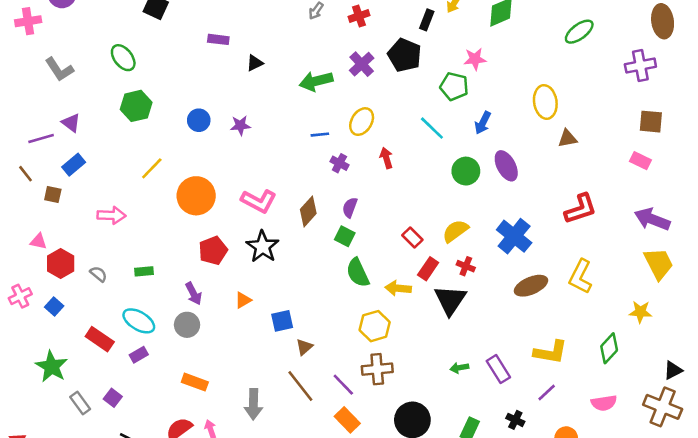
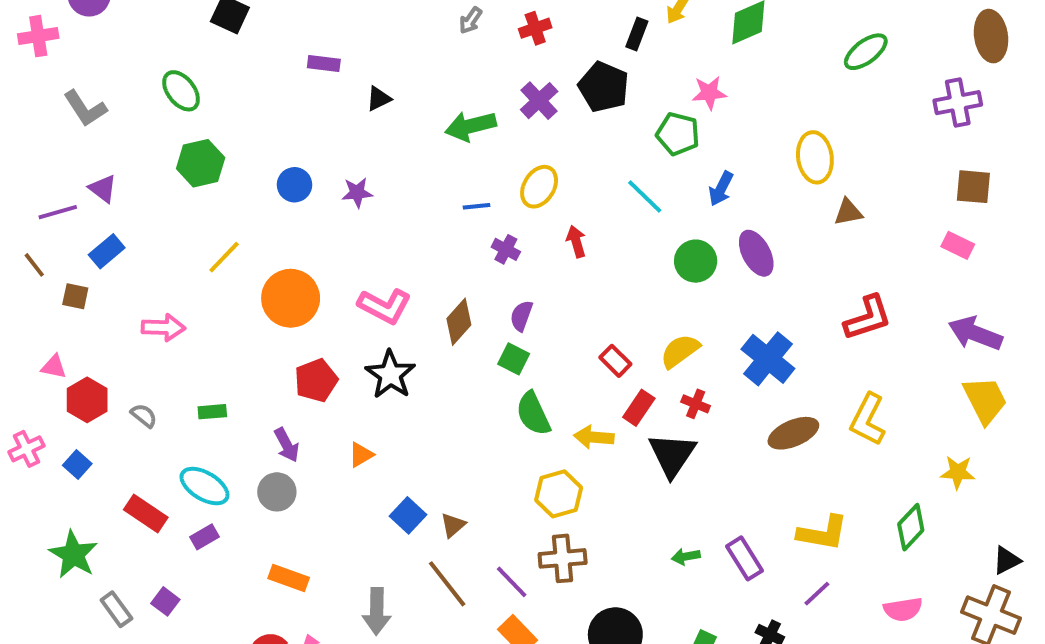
blue square: (282, 321) -> (408, 515), moved, turned -35

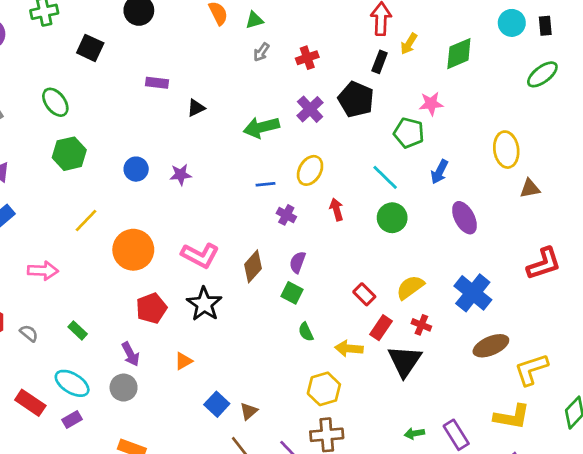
green circle: (696, 261) -> (392, 218), moved
green rectangle: (212, 412) -> (78, 330), turned 48
green semicircle: (533, 414) -> (306, 332), size x0.6
yellow L-shape: (868, 420) -> (531, 369), moved, turned 45

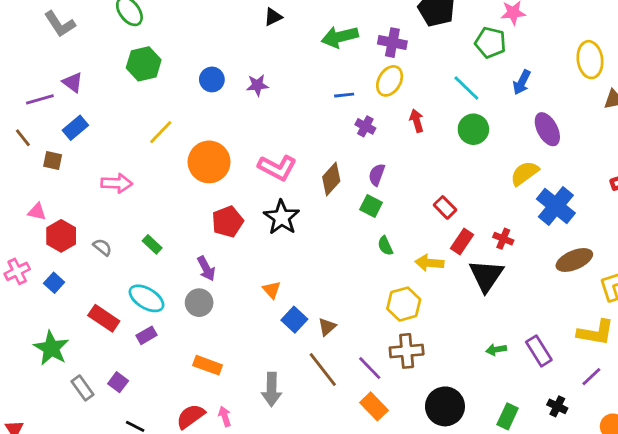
purple cross: (310, 109) -> (392, 43), moved, turned -36
yellow semicircle: (410, 287) -> (525, 173), moved
orange triangle: (183, 361) -> (272, 290), moved, turned -42

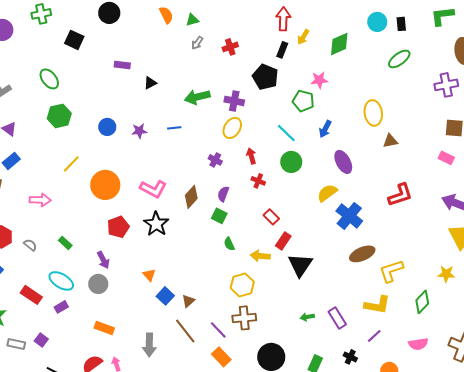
blue line: (344, 95) -> (174, 128), moved
red cross: (503, 239) -> (258, 181), moved
gray rectangle: (83, 388) -> (16, 344), turned -42

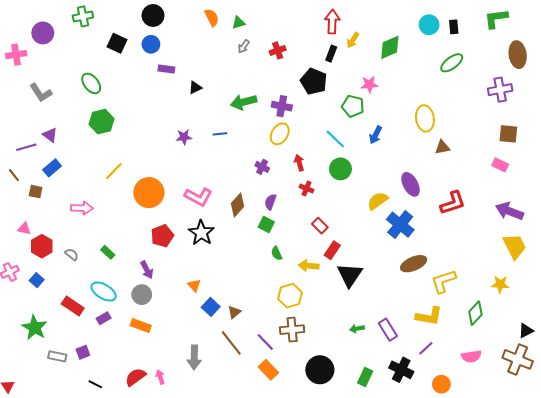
blue circle: (107, 127) -> (151, 44), moved
purple ellipse: (343, 162) -> (411, 184), moved
orange rectangle: (104, 328) -> (141, 325), moved
purple square: (41, 340) -> (83, 352), turned 32
black cross: (350, 357) -> (401, 370), size x1.6

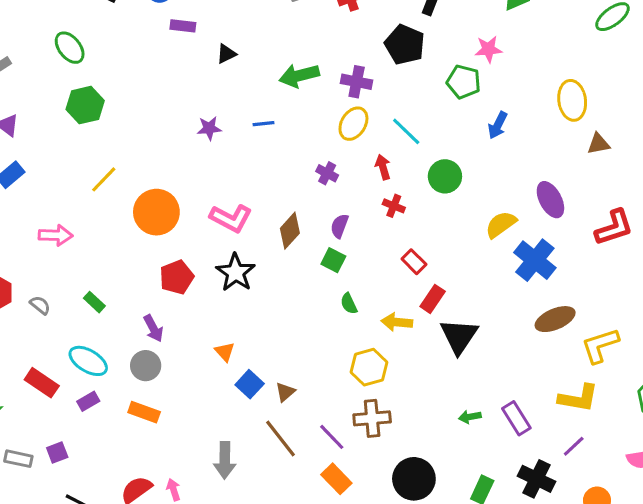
cyan line: (335, 139) -> (406, 131), moved

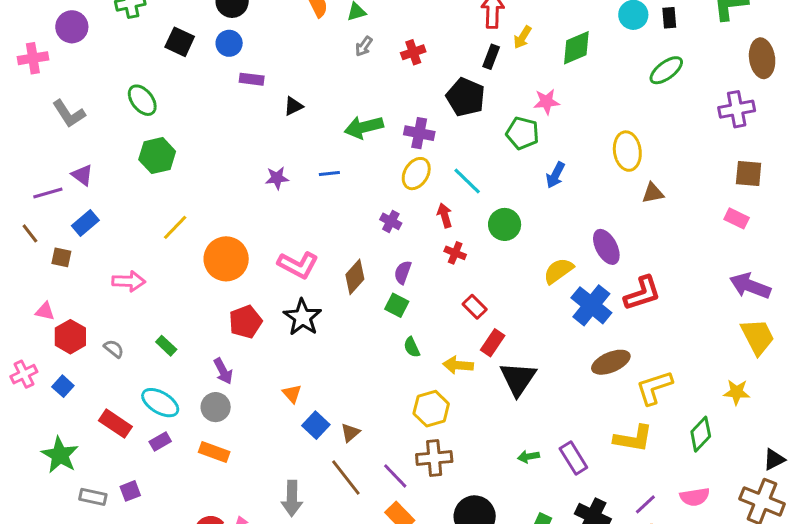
red L-shape: (614, 228) -> (642, 293), moved
purple line: (574, 446) -> (645, 504), moved

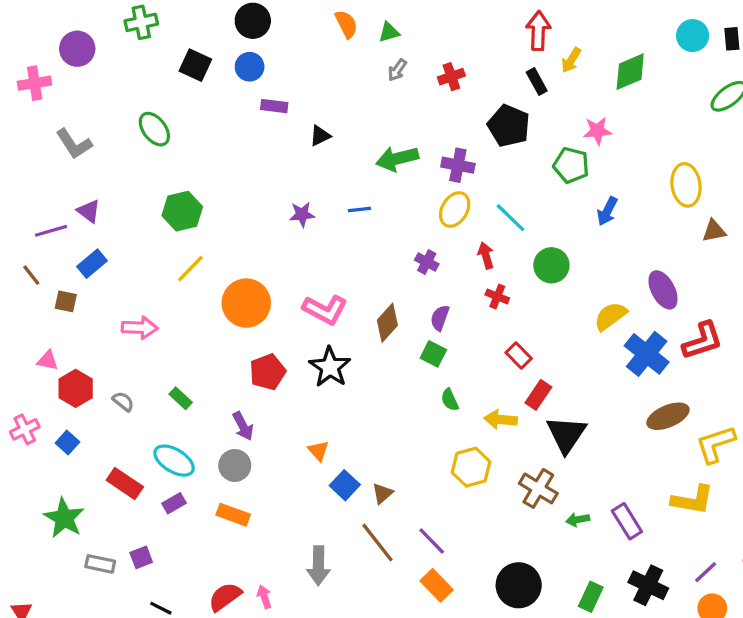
black rectangle: (491, 57) -> (537, 82), turned -50
green hexagon: (157, 156) -> (182, 211), moved
brown cross: (434, 458) -> (538, 488), moved, turned 36

